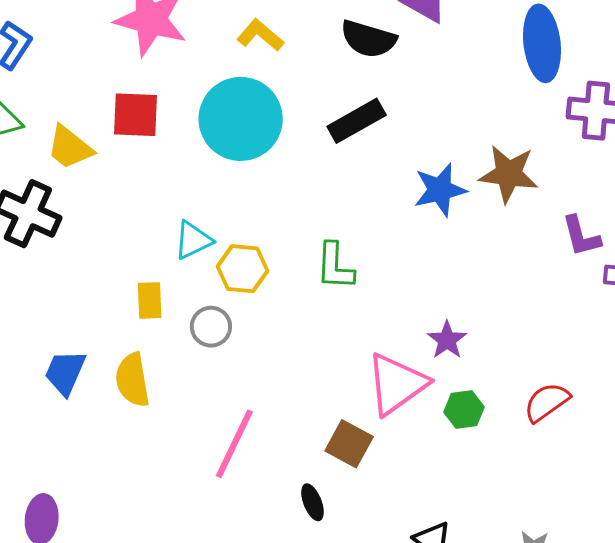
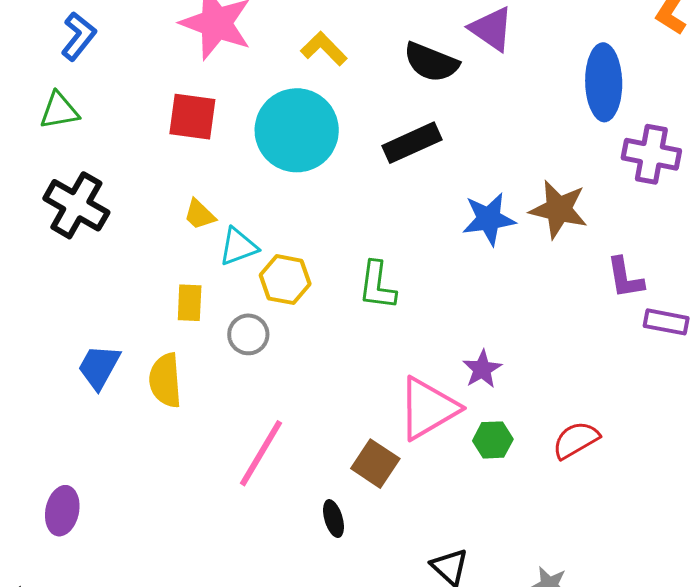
yellow trapezoid: (70, 147) -> (200, 215), moved, size x0.7

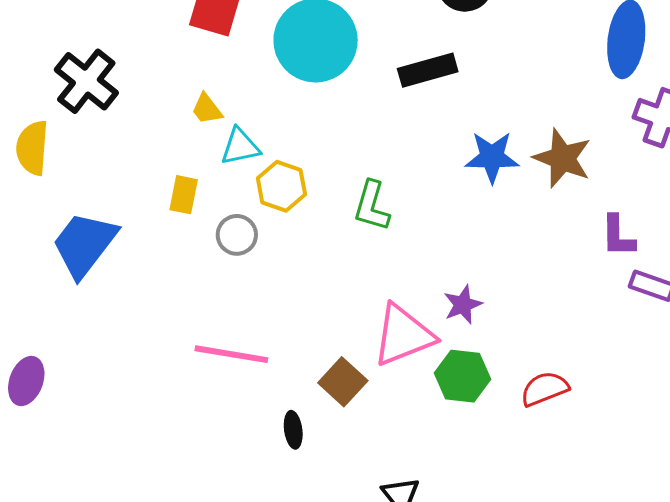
blue trapezoid: (99, 367) -> (84, 244), size x1.5
yellow semicircle: (165, 380) -> (32, 148), moved
green hexagon: (493, 440) -> (463, 376), size x1.4
pink line: (261, 453) -> (231, 354), turned 60

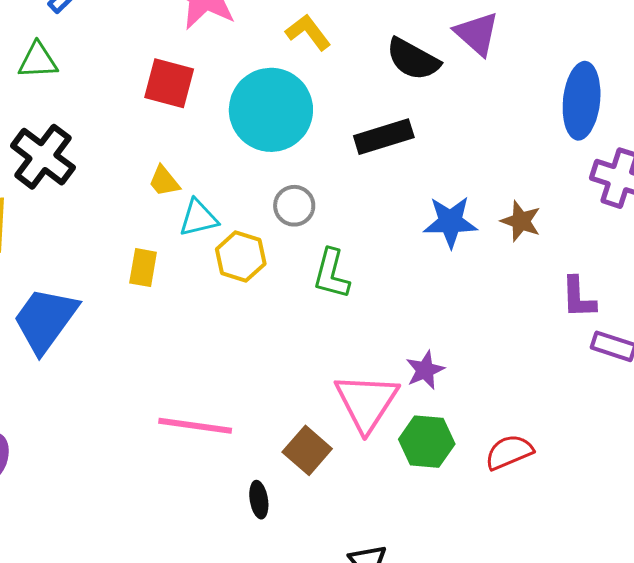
brown star: (562, 158) -> (521, 221), size x0.7
gray circle: (237, 235) -> (294, 206), moved
pink triangle: (403, 335) -> (366, 402), turned -34

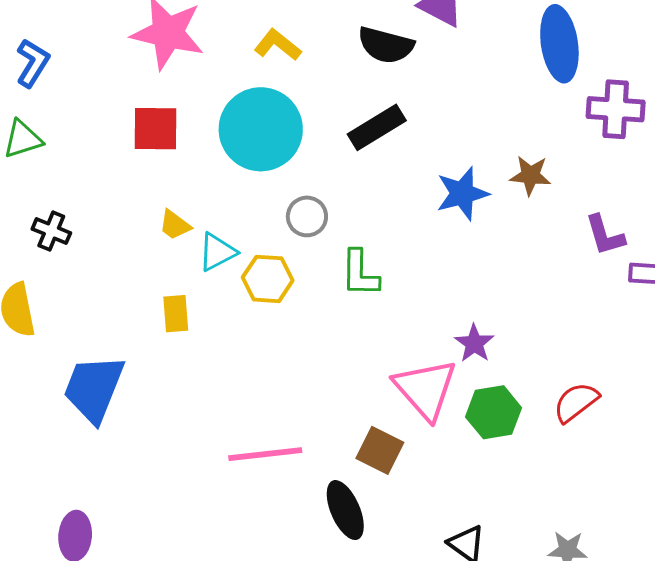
black cross: (43, 157) -> (51, 231), size x0.6
black ellipse: (259, 500) -> (345, 510), size x1.6

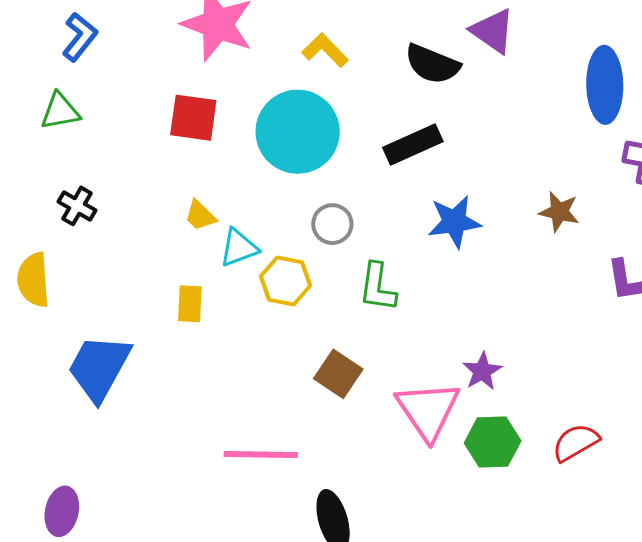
blue star: (462, 194) -> (454, 222), moved
brown square: (380, 450) -> (338, 374), moved

